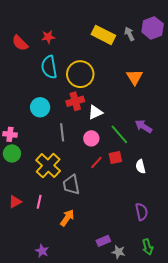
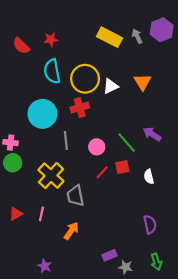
cyan circle: (40, 107) -> (42, 114), size x1.4
white triangle: (95, 112) -> (111, 86), moved

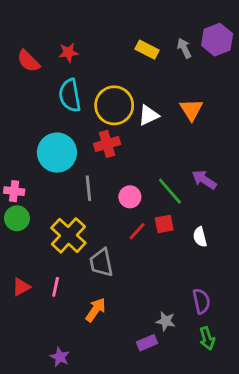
yellow rectangle: (110, 37) -> (147, 50), size x0.7
green arrow: (156, 262) -> (207, 338), moved
gray star: (125, 267) -> (166, 321), moved

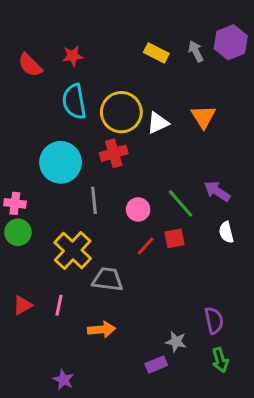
white semicircle: (200, 237) -> (226, 232), moved
gray trapezoid: (101, 263) -> (108, 279), turned 108
orange arrow: (96, 310) -> (102, 330), turned 50

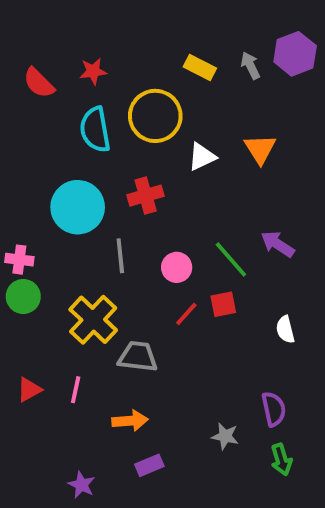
yellow circle: (121, 112) -> (155, 116), moved
white semicircle: (226, 232) -> (285, 329), moved
purple rectangle: (156, 365) -> (149, 465), moved

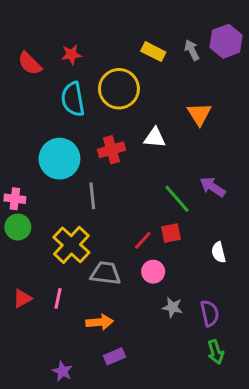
white triangle: (202, 157) -> (155, 138), moved, turned 30
pink circle: (177, 267) -> (153, 272), moved
gray star: (225, 436) -> (172, 307), moved

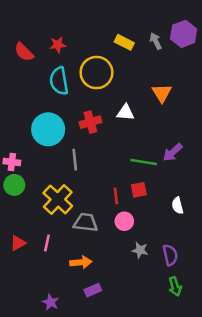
purple arrow: (213, 187) -> (173, 152), turned -75
green line: (177, 199) -> (144, 162), turned -40
red line: (143, 240) -> (116, 196), turned -49

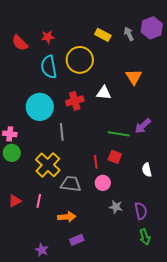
red square: (139, 190) -> (115, 157), turned 32

